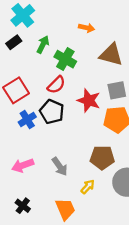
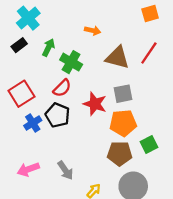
brown pentagon: (102, 158) -> (120, 154), moved

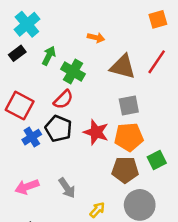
red square: (21, 94) -> (20, 106), turned -30
red star: (95, 104) -> (96, 132), moved

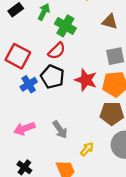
brown triangle: (123, 67) -> (110, 22), size x0.7

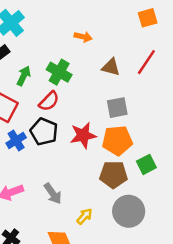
green arrow: (44, 12) -> (24, 76), moved
red star: (86, 80) -> (83, 135), turned -30

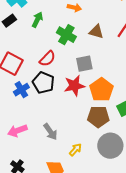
green cross: (59, 72) -> (66, 35), moved
green arrow: (24, 76) -> (37, 20), moved
gray square: (117, 108) -> (84, 64), moved
orange pentagon: (117, 140) -> (101, 90), turned -30

